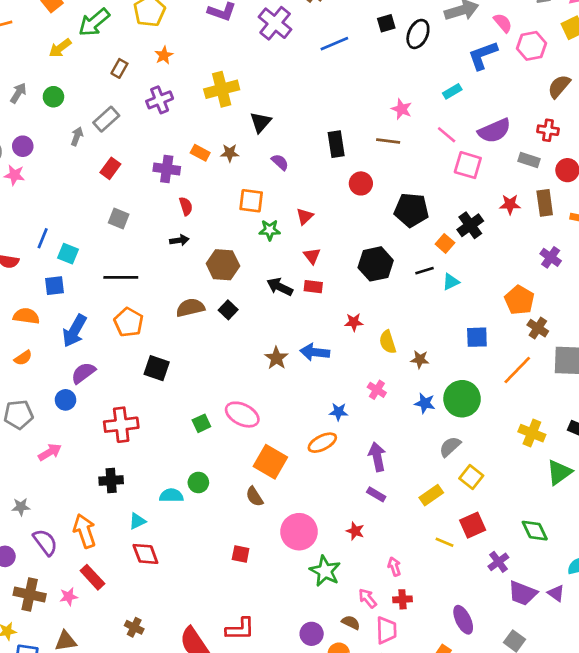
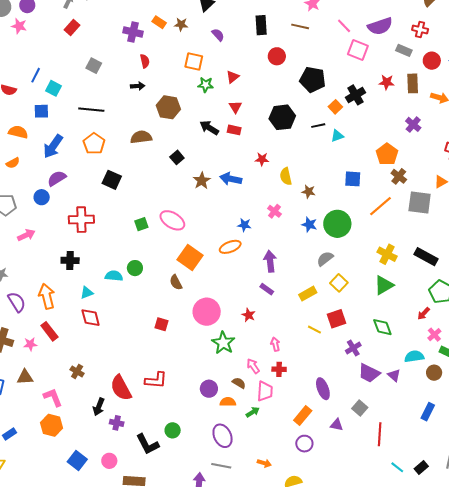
red rectangle: (110, 168) -> (72, 27), moved
black square: (228, 310) -> (177, 157), moved
green triangle: (559, 472) -> (384, 285), moved

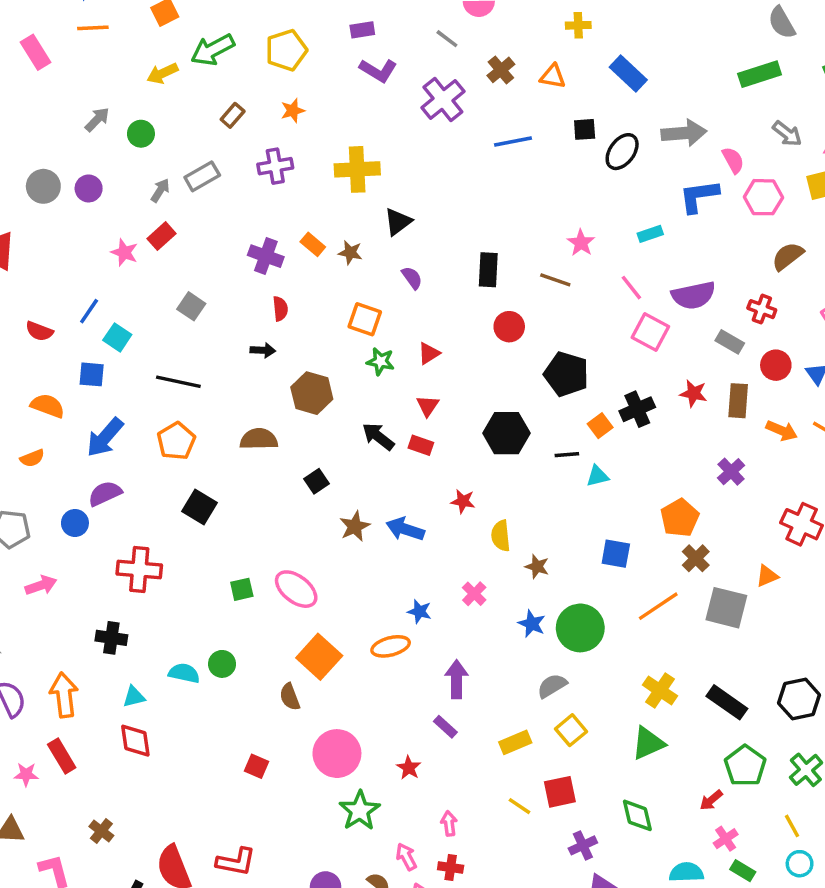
pink star: (19, 26) -> (124, 252), moved

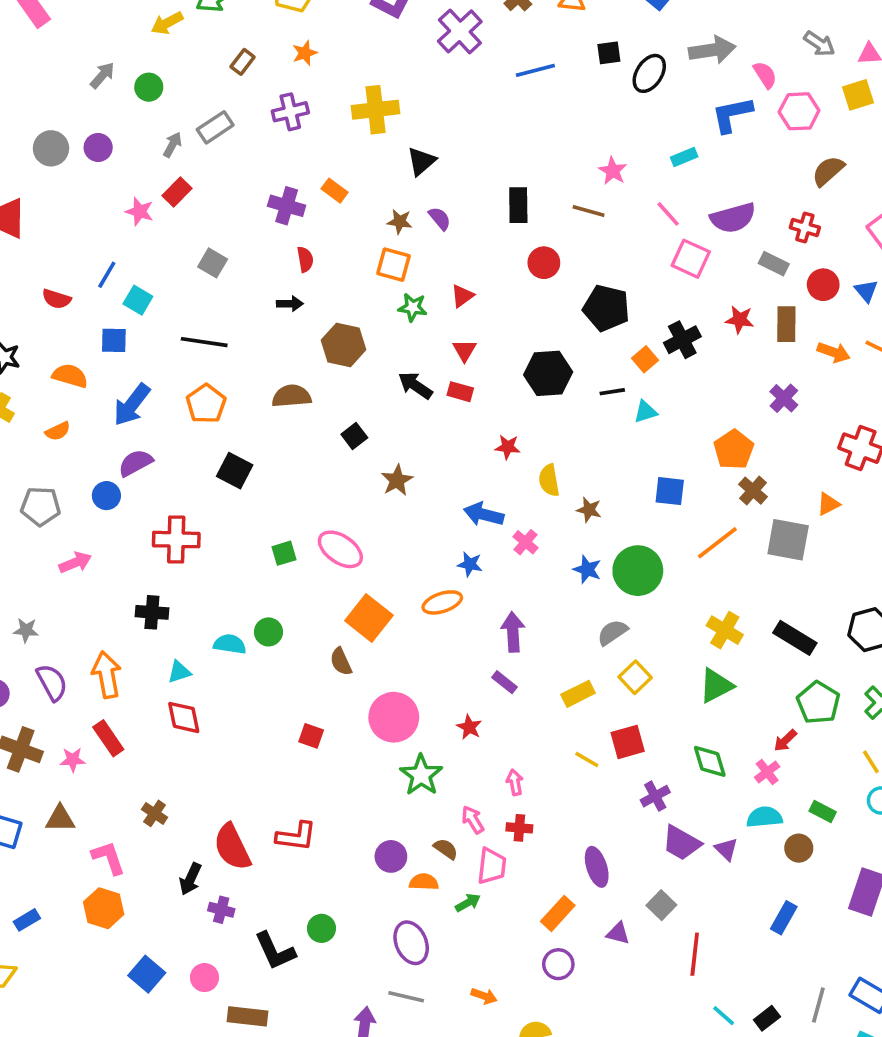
brown star: (350, 253) -> (400, 222), moved
blue arrow: (405, 529) -> (484, 514), moved
pink cross: (726, 839) -> (767, 772), moved

